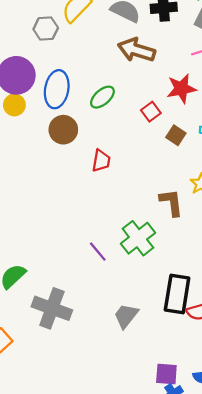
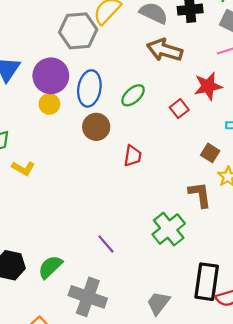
gray hexagon: (46, 29) -> (78, 31), size x1.6
brown square: (176, 135) -> (210, 153), moved
purple line: (98, 252) -> (106, 244), moved

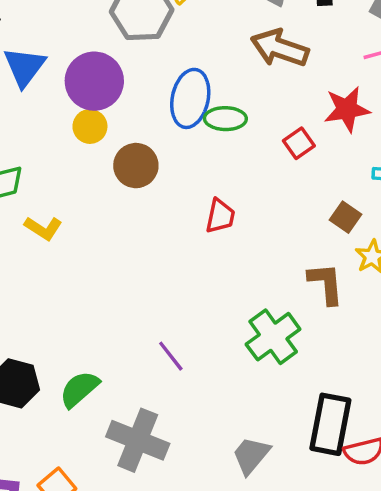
blue ellipse: (89, 88) -> (190, 98), moved
green ellipse: (133, 95) -> (225, 119), turned 40
brown circle: (96, 127) -> (136, 166), moved

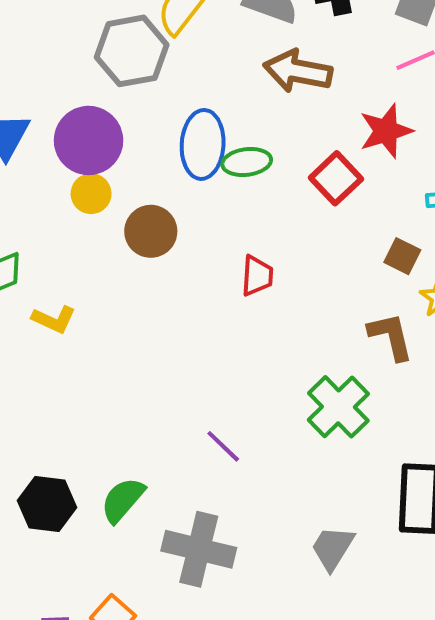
red square: (299, 143) -> (336, 178), size x1.4

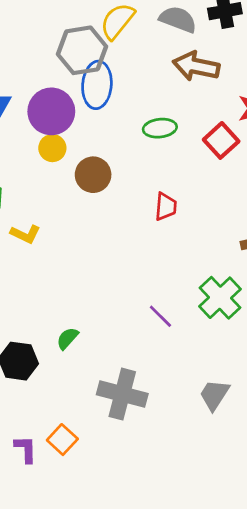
blue ellipse: (203, 144) -> (97, 85), moved
purple line: (223, 446) -> (160, 316), moved
green semicircle: (123, 500) -> (67, 338), moved, size x0.7

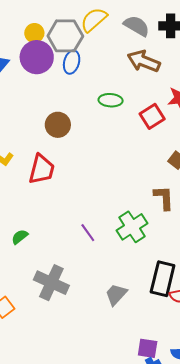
blue ellipse: (97, 85) -> (72, 62), size x0.7
purple circle: (51, 111) -> (37, 57), moved
yellow circle: (52, 148) -> (34, 33), moved
red trapezoid: (166, 207) -> (42, 169), moved, size x1.5

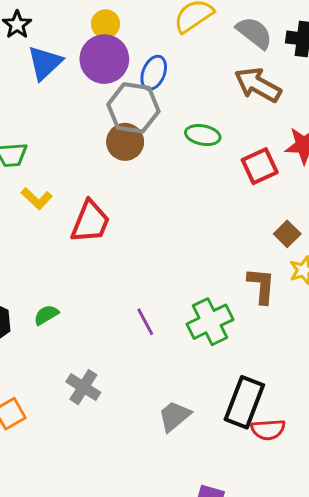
gray hexagon: (65, 36) -> (133, 108), moved
brown circle: (58, 125) -> (125, 142), moved
gray cross: (51, 283) -> (83, 387), size x0.7

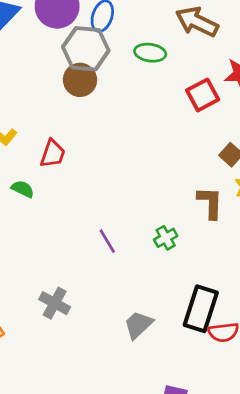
green ellipse: (203, 135) -> (150, 53), moved
red trapezoid: (90, 222) -> (53, 154), size x0.7
green semicircle: (46, 315) -> (23, 189), moved, turned 60
green cross: (210, 322) -> (166, 238), size x0.6

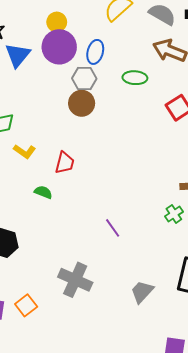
gray hexagon: (86, 49) -> (84, 78), size x0.7
green cross: (166, 238) -> (174, 214), moved
gray cross: (55, 303) -> (75, 280), size x1.4

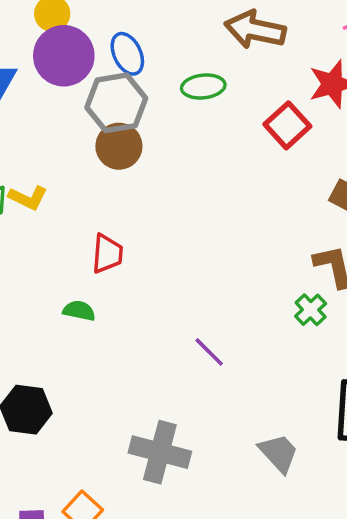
blue ellipse: (95, 52) -> (127, 54), turned -30
gray hexagon: (84, 78) -> (116, 103), size x1.4
yellow L-shape: (25, 151) -> (28, 198), moved
gray trapezoid: (142, 292) -> (279, 453), turned 105

